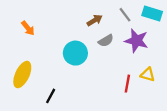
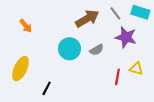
brown arrow: (95, 20) -> (87, 19), size x1.6
gray semicircle: (106, 41) -> (97, 50), moved

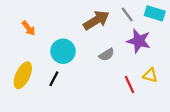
cyan circle: (70, 49) -> (63, 51), moved
red line: (117, 77) -> (130, 85), turned -35
black line: (47, 88) -> (54, 79), moved

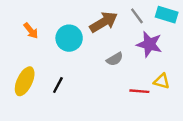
cyan circle: (63, 51) -> (69, 38), moved
red line: (130, 85) -> (139, 91), turned -60

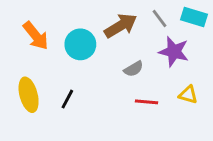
orange arrow: (31, 31) -> (36, 36), size x1.5
yellow ellipse: (25, 81) -> (29, 95), turned -40
red line: (139, 91) -> (147, 102), moved

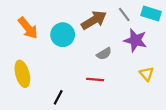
yellow triangle: (188, 95) -> (147, 74), turned 32
black line: (67, 99) -> (58, 97), moved
red line: (147, 102) -> (95, 79), moved

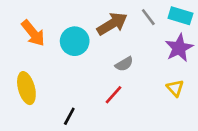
purple star: (135, 40) -> (179, 48), moved, turned 30
red line: (95, 79) -> (113, 95), turned -54

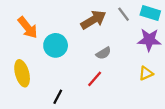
cyan circle: (75, 41) -> (56, 45), moved
purple star: (179, 48) -> (149, 40), turned 30
yellow triangle: (175, 88) -> (146, 73), turned 48

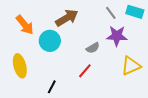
brown arrow: (93, 20) -> (67, 18), moved
purple star: (149, 40) -> (117, 36), moved
yellow triangle: (146, 73) -> (131, 66), size x1.5

